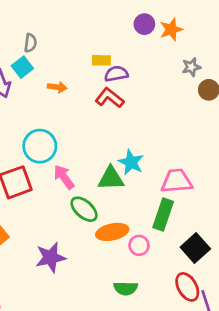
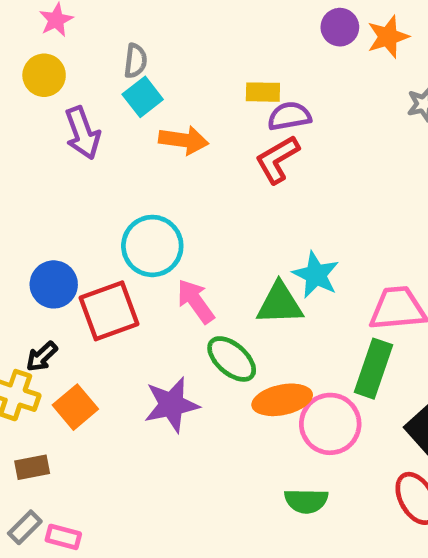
cyan square: (22, 67) -> (143, 97), moved
orange arrow: (57, 87) -> (184, 140), size x1.4
red L-shape: (110, 98) -> (277, 159), turned -68
pink circle: (139, 245) -> (330, 424), size x1.6
purple star: (51, 257) -> (172, 405), moved

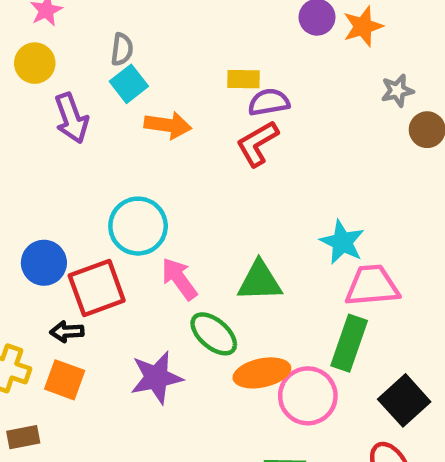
cyan star: (316, 275) -> (342, 242), moved
black arrow: (42, 357) -> (67, 332), moved, turned 40
orange square: (75, 407) -> (65, 380), turned -30

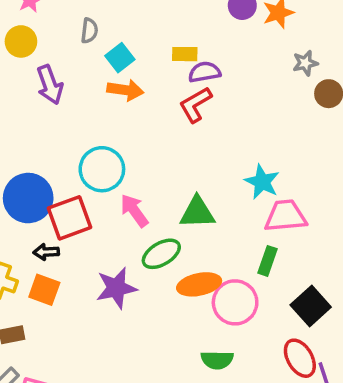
cyan square: (129, 84) -> (120, 58), moved
blue circle: (44, 263) -> (28, 198), size x1.4
green ellipse: (214, 334) -> (161, 254), turned -72
green rectangle: (349, 343) -> (267, 261), size x0.7

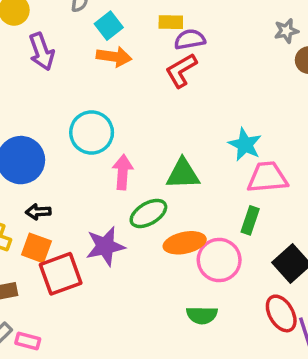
pink arrow: (134, 211) -> (123, 172), turned 40
red square: (70, 218) -> (61, 274), moved

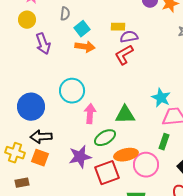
black arrow: (38, 212) -> (41, 137), size x1.5
red square: (61, 274) -> (107, 173), moved

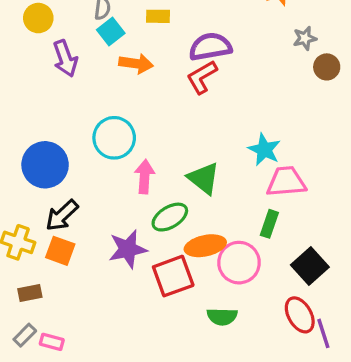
yellow rectangle: (118, 27) -> (158, 16), moved
cyan square: (82, 29) -> (111, 32), moved
purple semicircle: (129, 37) -> (210, 47), size x1.4
green triangle: (125, 115) -> (204, 178), turned 40
black arrow: (41, 137) -> (62, 215), turned -40

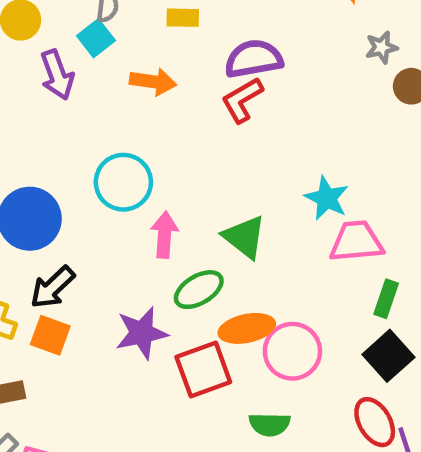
cyan square: (111, 32) -> (96, 38), moved
green rectangle: (269, 224) -> (386, 299), moved

